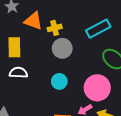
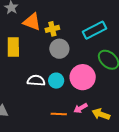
white semicircle: (18, 73) -> (36, 80), moved
pink circle: (97, 88) -> (83, 77), moved

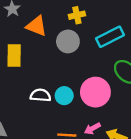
yellow cross: (52, 29) -> (77, 15), moved
gray circle: (59, 49) -> (68, 41), moved

